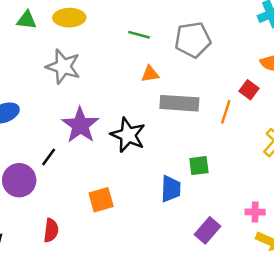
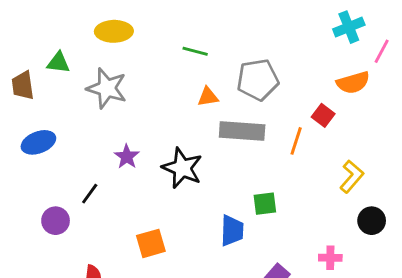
green triangle: (27, 20) -> (58, 63), moved
gray pentagon: (193, 40) -> (258, 80), moved
purple star: (80, 125) -> (127, 157), size x0.6
purple circle: (19, 180) -> (56, 221), size x0.7

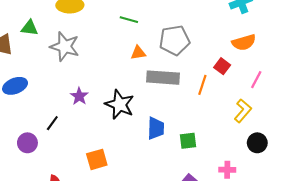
pink line: (382, 51) -> (256, 80), moved
green square: (265, 204) -> (188, 141), moved
blue trapezoid: (232, 231) -> (156, 128), moved

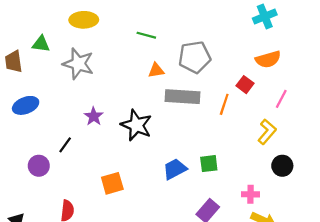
blue trapezoid: (156, 128) -> (175, 169), moved, turned -120

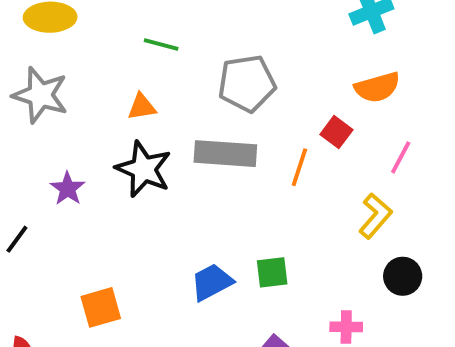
orange triangle: (156, 70) -> (142, 107), moved
black star: (136, 125) -> (144, 169), moved

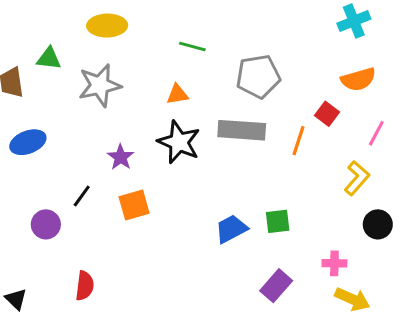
gray star: (40, 95) -> (100, 85), turned -30
orange square: (101, 307) -> (134, 205), moved

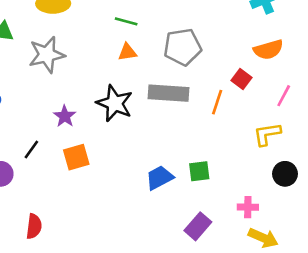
orange triangle: (177, 94) -> (127, 52), moved
yellow L-shape: (357, 178) -> (267, 134), turned -140

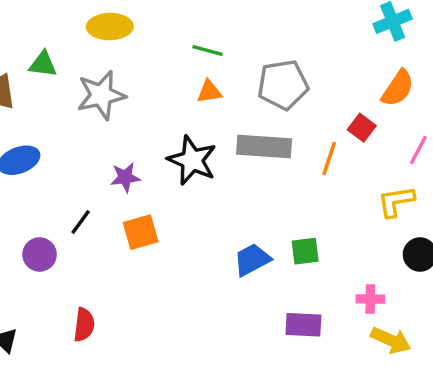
orange semicircle: (268, 50) -> (398, 88), turned -40
purple star: (65, 116) -> (125, 177), turned 30
purple rectangle: (198, 226) -> (303, 325), turned 52

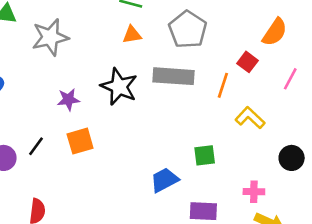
gray pentagon: (283, 85) -> (188, 29), turned -30
yellow L-shape: (396, 201) -> (250, 118), moved, turned 52
black line: (81, 222) -> (36, 146), moved
blue trapezoid: (252, 260) -> (164, 180), moved

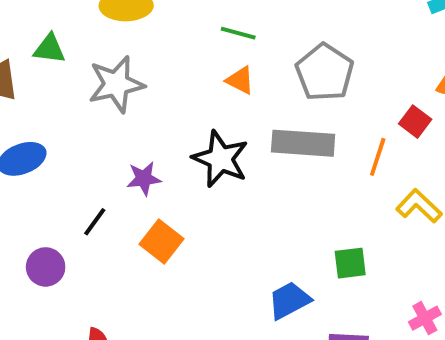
orange triangle: (132, 35) -> (240, 80), turned 36
orange square: (80, 141) -> (162, 241), turned -36
black line: (36, 146) -> (95, 222), moved
pink cross: (254, 192) -> (425, 318), turned -30

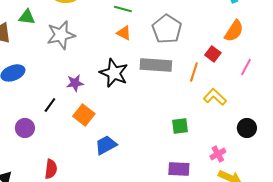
blue trapezoid: (289, 300) -> (106, 145), moved

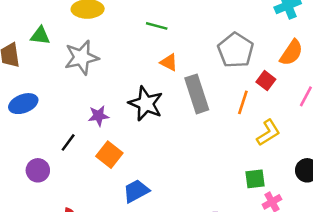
gray pentagon: (167, 29) -> (236, 50), moved
orange triangle: (124, 33) -> (169, 62), moved
gray rectangle: (156, 65) -> (197, 94), turned 68
yellow L-shape: (215, 97) -> (268, 133), turned 105
green square: (180, 126) -> (255, 179), moved

